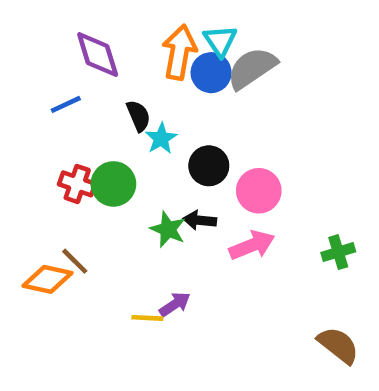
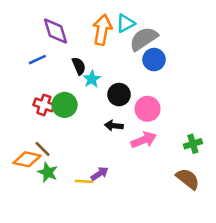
cyan triangle: (220, 41) -> (125, 23), turned 36
blue circle: (211, 73) -> (154, 60), moved
green star: (168, 229) -> (48, 172), moved
brown semicircle: (338, 345) -> (188, 179), moved

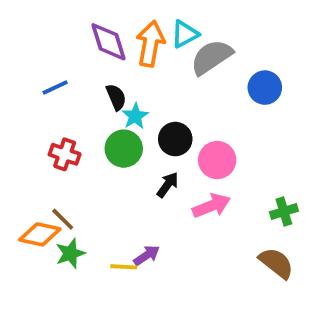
purple diamond: (56, 31) -> (108, 42), moved
blue circle: (154, 60) -> (265, 88), moved
green circle: (65, 105) -> (124, 149), moved
black arrow: (114, 126) -> (168, 185), turned 120
green star: (48, 172) -> (70, 253), turned 30

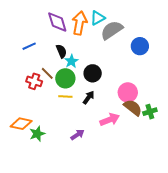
pink circle: (217, 160) -> (128, 92), moved
pink arrow: (211, 206) -> (110, 120), moved
brown line: (63, 219) -> (47, 73), moved
brown semicircle: (276, 263) -> (133, 108), moved
yellow line: (124, 267) -> (65, 96), moved

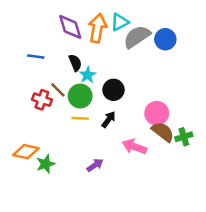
blue line: (29, 46) -> (36, 57), turned 32
blue circle: (140, 46) -> (165, 39), moved
pink arrow: (110, 120) -> (134, 147), turned -138

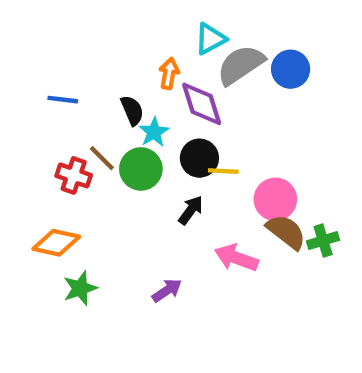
purple diamond: (70, 27) -> (202, 104), moved
orange arrow: (97, 28) -> (169, 74), moved, size x0.6
yellow line: (80, 118) -> (223, 171), moved
orange diamond: (26, 152) -> (56, 243), moved

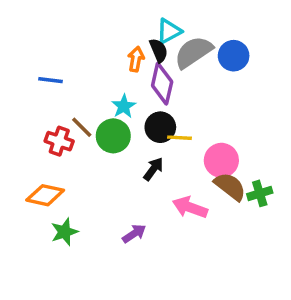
purple diamond: (202, 104) -> (162, 84), turned 30
black semicircle: (132, 110) -> (159, 50), moved

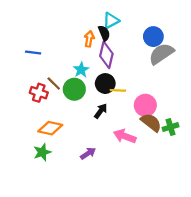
gray semicircle: (193, 52) -> (161, 54), moved
orange diamond: (45, 195) -> (50, 128), moved

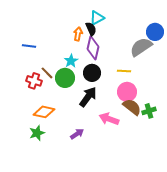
blue circle: (153, 37) -> (155, 32), moved
yellow line: (118, 90) -> (124, 71), moved
black arrow: (101, 111) -> (88, 97), size x1.5

